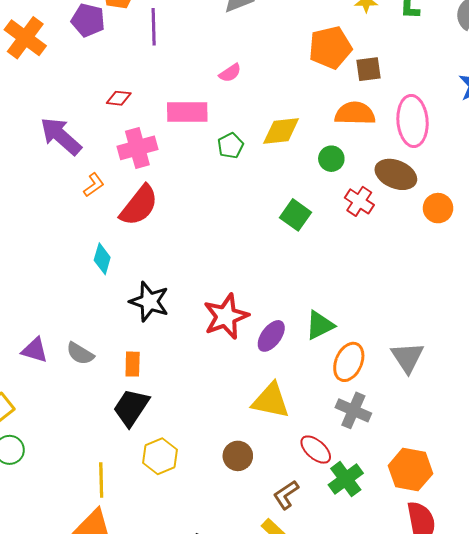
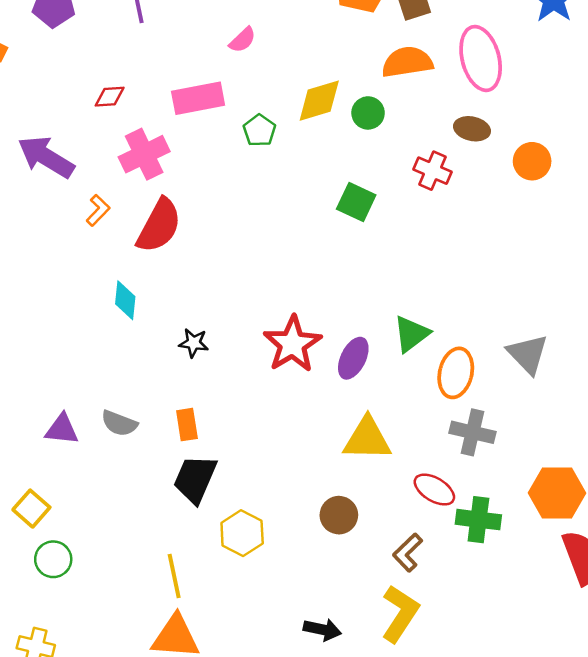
green circle: (331, 159) -> (368, 113), moved
brown ellipse: (396, 174) -> (472, 129), size x0.7
black star: (149, 302) -> (194, 343), size x0.6
green cross: (346, 479) -> (478, 520), turned -36

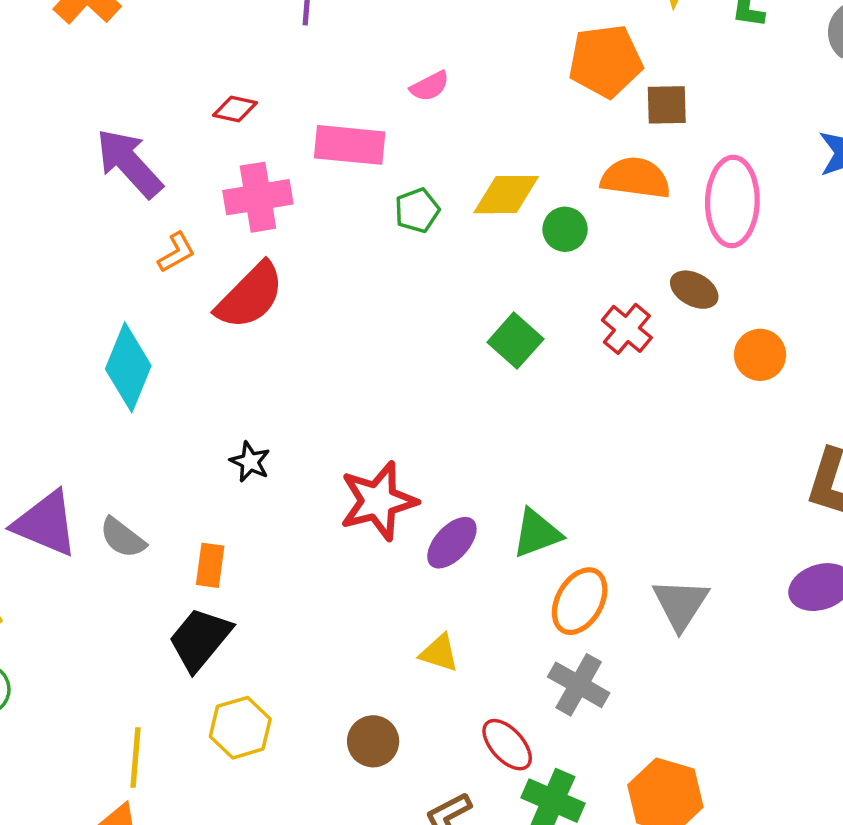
cyan diamond: (125, 300) -> (128, 367), moved, size x1.6
purple triangle: (62, 429) -> (46, 524), size x1.5
yellow triangle: (367, 439) -> (439, 653), size x0.6

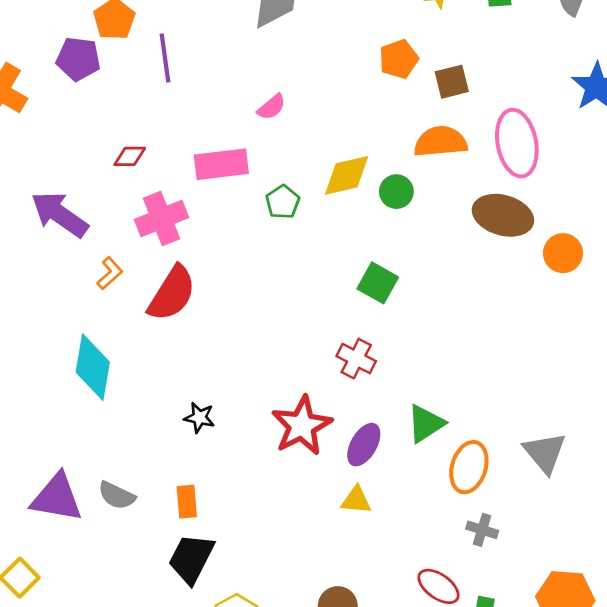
orange pentagon: (605, 61) -> (399, 59), size x0.7
brown ellipse: (694, 290) -> (503, 215), size x1.6
red cross: (627, 329) -> (356, 359), moved
yellow triangle: (439, 653) -> (356, 500), moved
gray cross: (579, 685) -> (482, 530), size x0.7

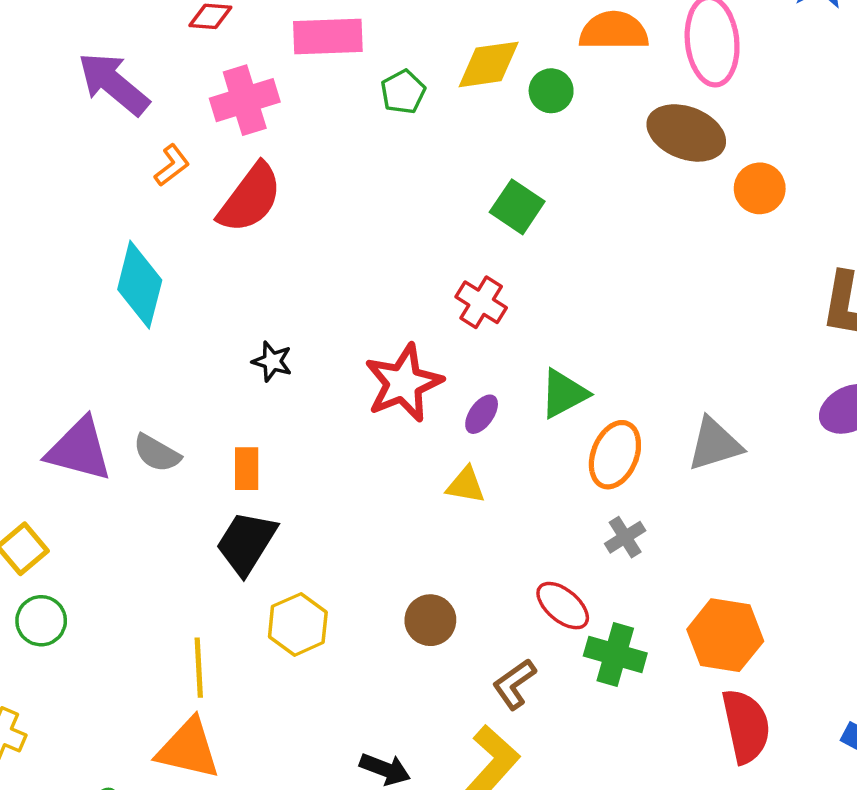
purple ellipse: (364, 445) -> (482, 414), size x0.7
gray triangle: (545, 453) -> (715, 444), turned 48
gray cross: (482, 530) -> (625, 537), turned 36

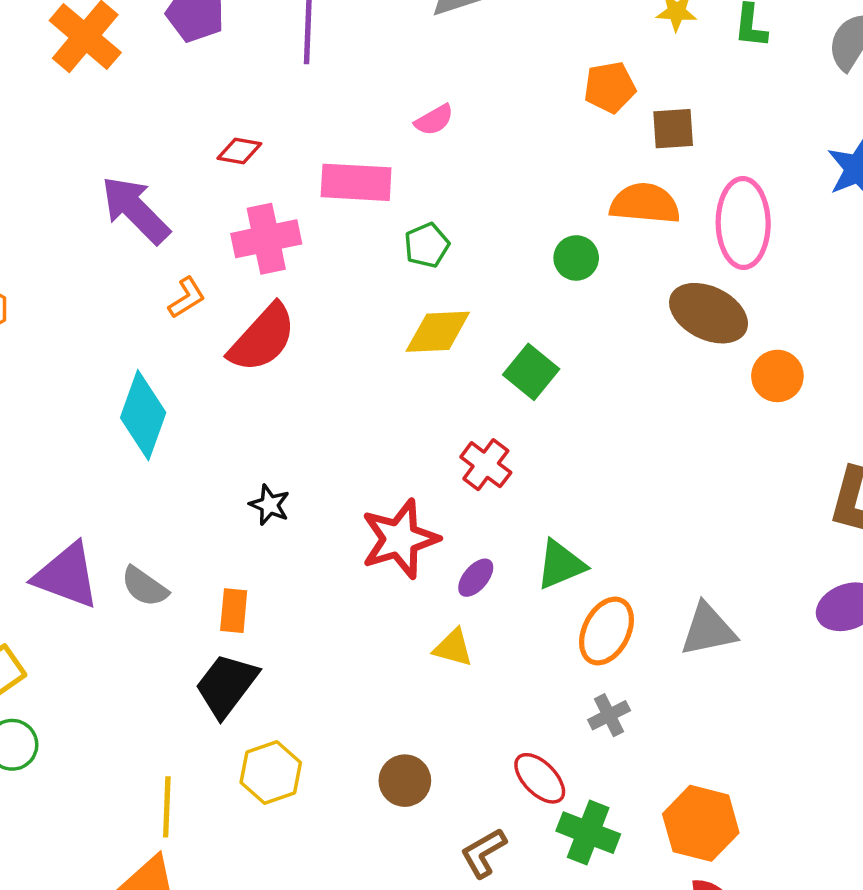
yellow diamond: (489, 64) -> (438, 332), moved

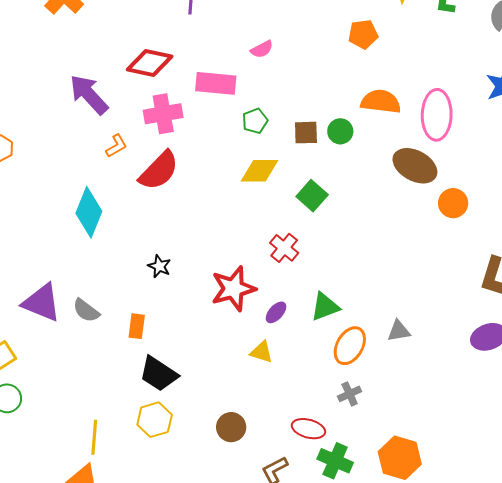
brown square: (673, 129) -> (306, 133), moved
red diamond: (239, 151) -> (150, 63), size x1.8
gray triangle: (708, 630) -> (399, 331), moved, size x0.7
black trapezoid: (226, 685) -> (159, 374), moved, turned -96
red ellipse: (540, 778) -> (308, 429), turned -32

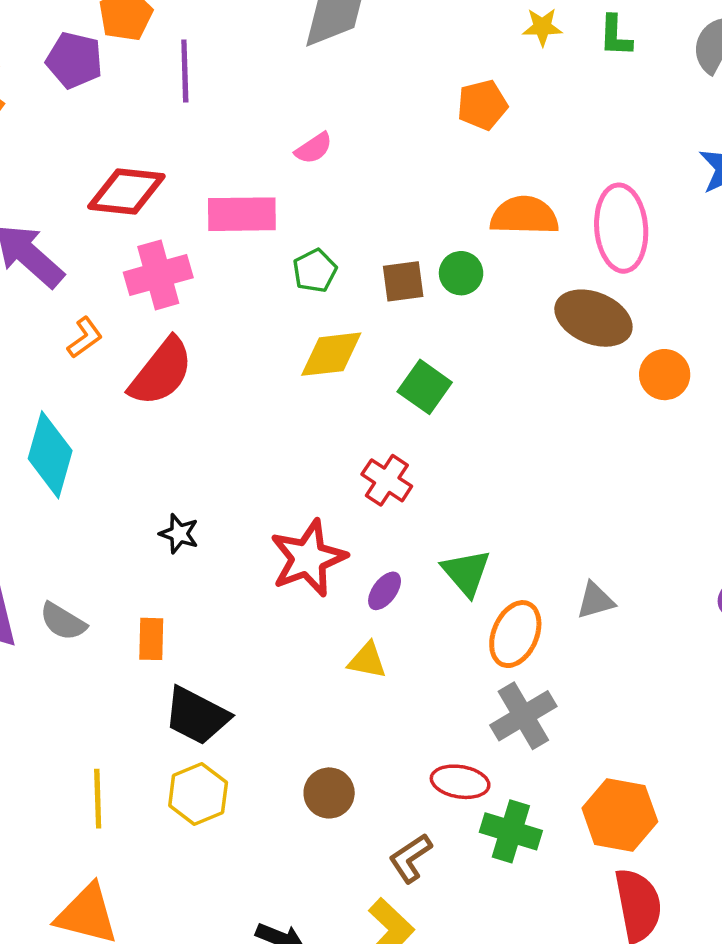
green triangle: (325, 307) -> (466, 573), turned -44
gray cross: (350, 394) -> (523, 716), size x1.6
yellow line: (94, 437) -> (98, 799), moved

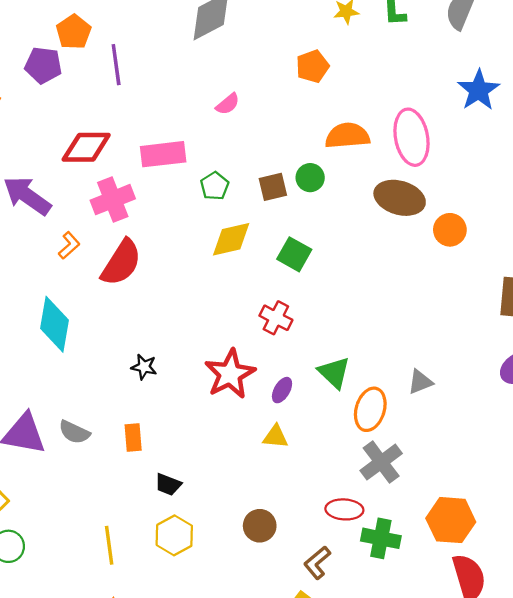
pink semicircle: (314, 148) -> (228, 104), moved
black trapezoid: (197, 716) -> (168, 484), size x0.6

